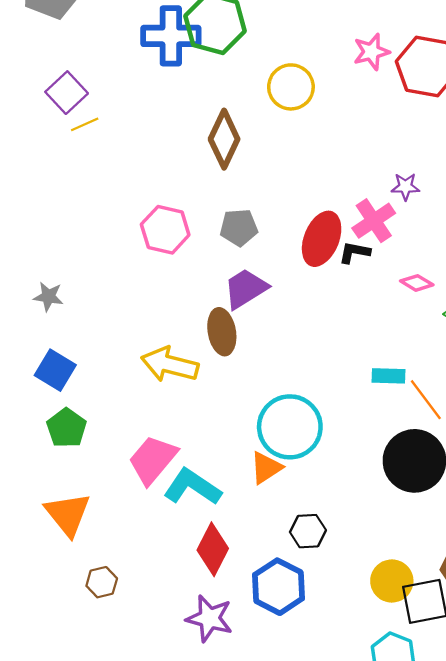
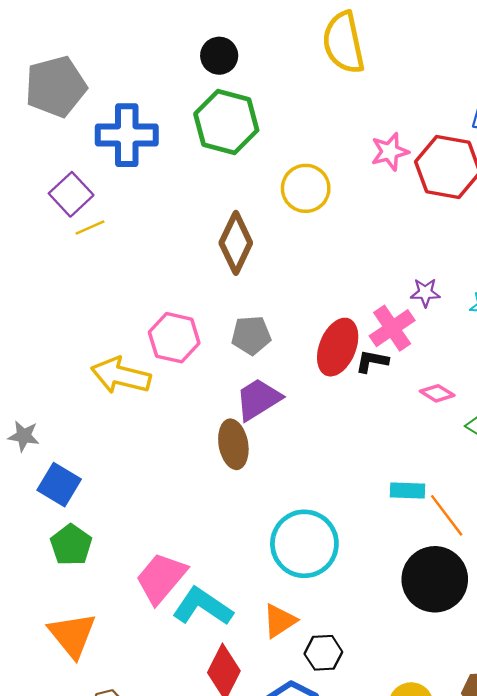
blue cross: (171, 36) -> (127, 135), moved
gray star: (48, 297) -> (24, 436), moved
yellow arrow: (170, 365) -> (121, 376), moved
orange triangle: (266, 468) -> (280, 621), moved

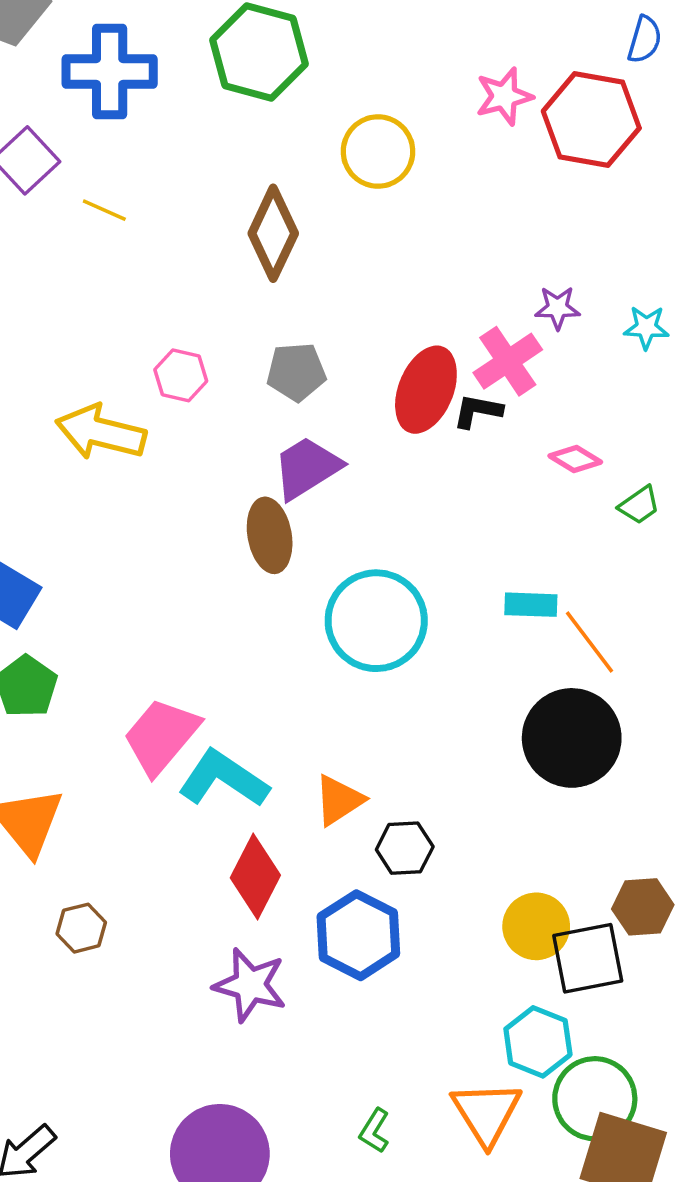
yellow line: (90, 227) -> (104, 210), moved, turned 48
pink hexagon: (174, 338) -> (181, 375), size x0.7
cyan circle: (304, 544) -> (376, 621), moved

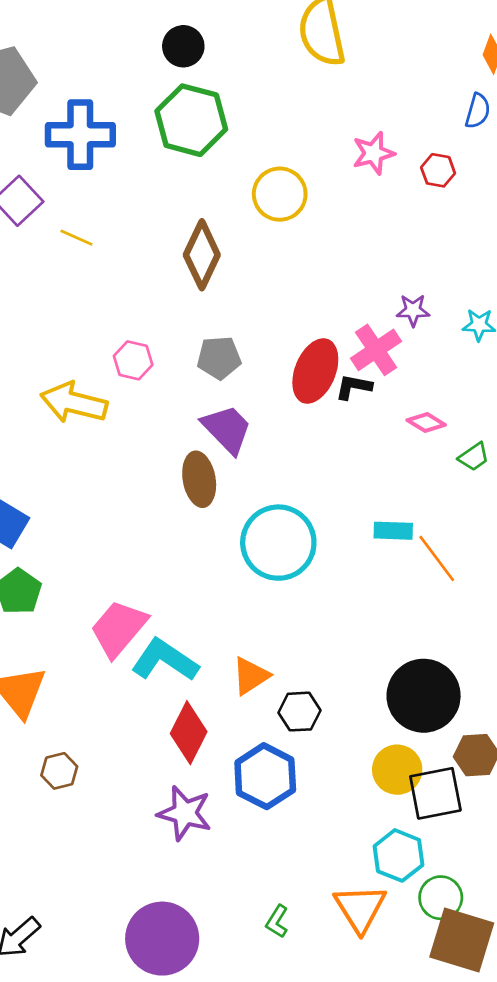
red hexagon: (591, 120) -> (438, 170), size x0.5
purple trapezoid: (307, 468) -> (227, 429), turned 78
black circle: (572, 738) -> (424, 696), moved
green circle: (595, 1099) -> (441, 898), size x0.7

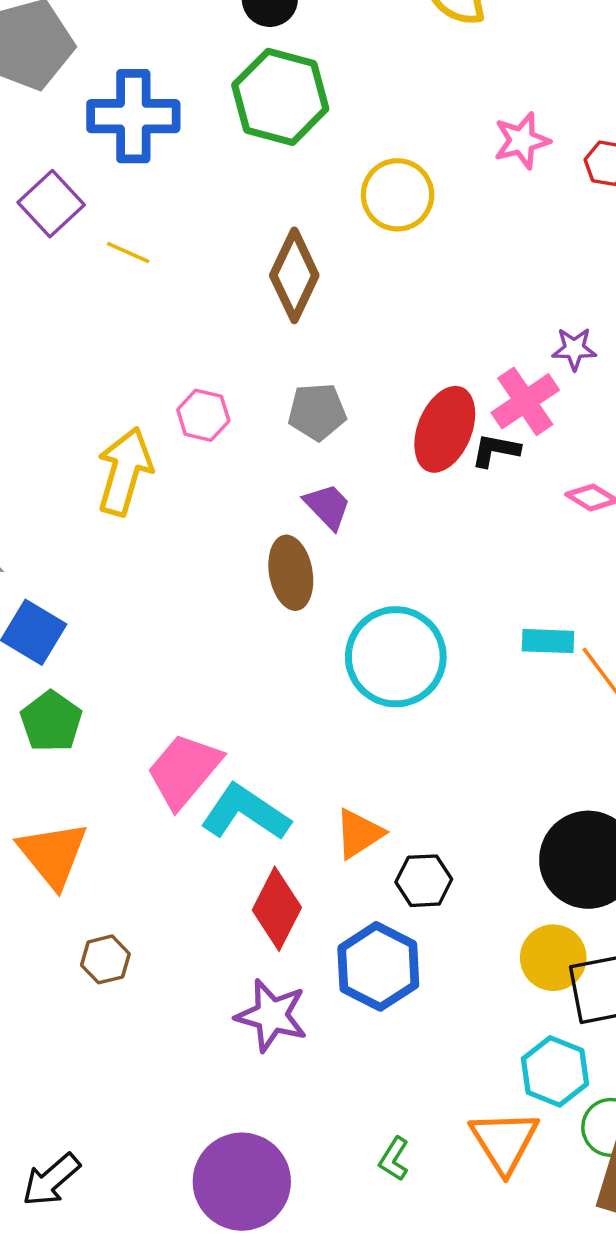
yellow arrow: (74, 403) -> (125, 471), turned 92
purple trapezoid: (227, 429) -> (328, 506), size x0.7

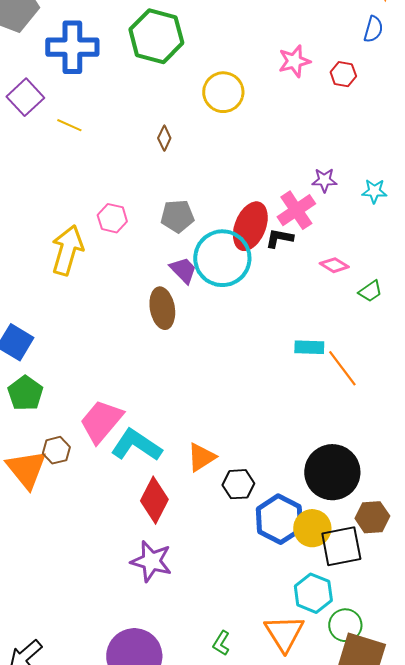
brown diamond: (294, 275) -> (164, 138), size x0.5
cyan circle: (396, 657) -> (222, 258), moved
brown hexagon: (105, 959) -> (56, 450), moved
blue hexagon: (378, 966) -> (279, 519), moved

